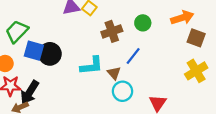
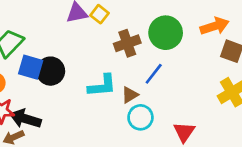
green circle: (143, 23) -> (166, 33), size x1.6
brown triangle: (114, 73) -> (130, 95), turned 40
black arrow: (30, 92) -> (25, 119), turned 75

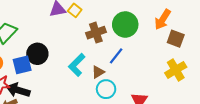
orange arrow: (215, 26) -> (163, 19), turned 140
blue square: (31, 67) -> (22, 65), moved, turned -30
cyan L-shape: (102, 86) -> (77, 65), turned 140

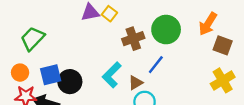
black circle: (37, 54) -> (70, 82), moved

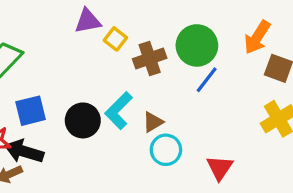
yellow square: (109, 14) -> (115, 39), moved
blue line: (156, 65) -> (207, 80), moved
black circle: (70, 82) -> (83, 120), moved

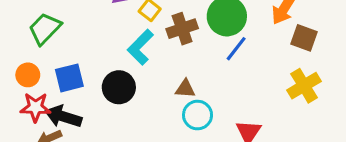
cyan L-shape: (119, 111) -> (140, 47), moved
brown triangle: (153, 122) -> (185, 89), turned 35

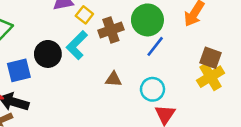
brown square: (304, 38) -> (211, 58), moved
black circle: (119, 87) -> (48, 54), moved
cyan circle: (198, 115) -> (153, 89), moved

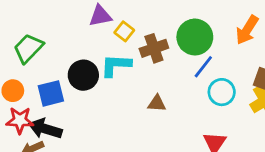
cyan L-shape: (77, 45) -> (116, 65), turned 48
cyan circle: (153, 89) -> (222, 92), moved

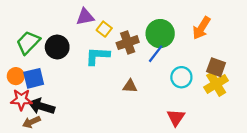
blue line: (203, 67) -> (156, 54), moved
black circle: (83, 75) -> (57, 47), moved
blue square: (51, 93) -> (34, 78), moved

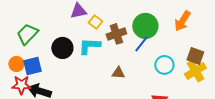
black circle: (57, 47) -> (62, 48), moved

